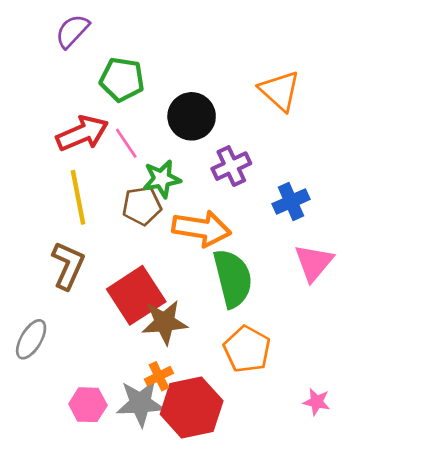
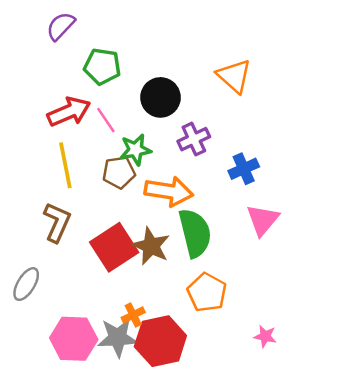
brown star: (165, 322) -> (151, 246), moved, turned 30
pink hexagon: (88, 405) -> (74, 339), size x1.5

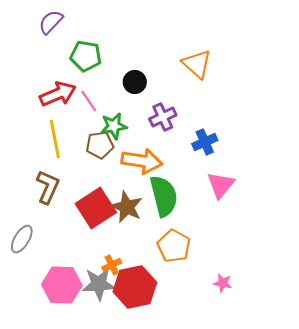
black circle: (160, 97) -> (135, 82), size x0.7

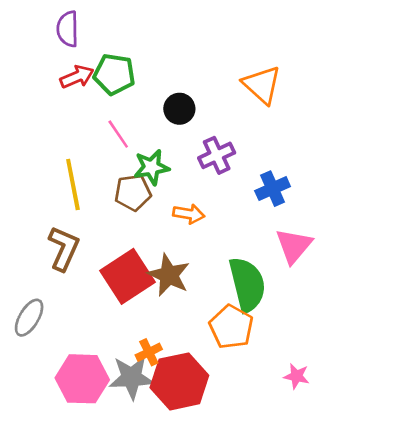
purple semicircle: (51, 22) -> (68, 29), turned -44
red arrow: (58, 94) -> (77, 77), moved, size x0.7
orange arrow: (142, 161) -> (189, 214), size x0.6
green semicircle: (164, 196) -> (247, 284), moved

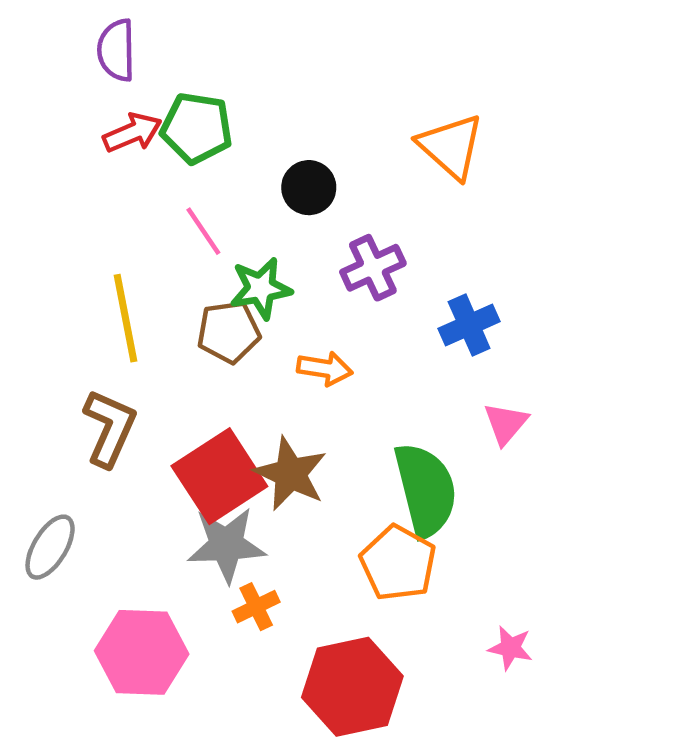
pink triangle: (294, 246) -> (506, 423), size x0.7
gray star: (132, 377) -> (226, 545), moved
red hexagon: (179, 381) -> (352, 687), moved

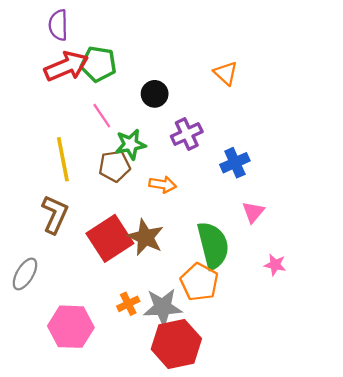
red arrow: (132, 133) -> (66, 66), size x1.5
orange triangle: (451, 146) -> (226, 73), size x0.7
gray star: (226, 545) -> (163, 307), moved
pink star: (510, 648) -> (275, 265), moved

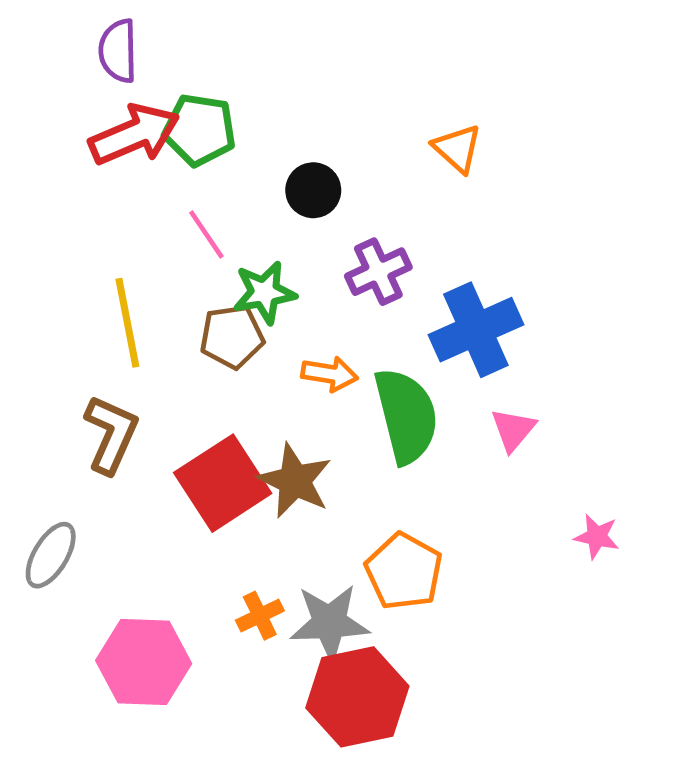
blue cross: (235, 163) -> (476, 330), size x1.5
green semicircle: (213, 245) -> (406, 416), moved
pink star: (275, 265) -> (597, 537), moved

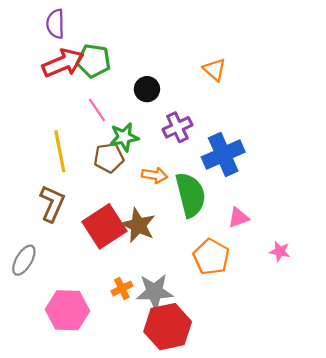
pink triangle: (513, 430) -> (238, 218), moved, turned 30
orange pentagon: (404, 571) -> (211, 257), moved

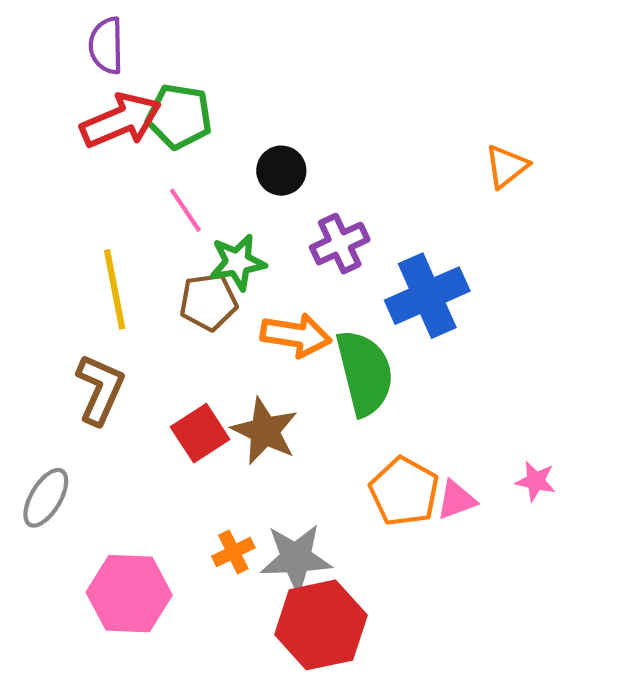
orange triangle: (214, 70) -> (506, 166), moved, turned 40
orange arrow: (155, 175) -> (296, 335), size x1.4
pink triangle: (238, 218) -> (456, 500), moved
red square: (104, 226) -> (200, 433), size x0.7

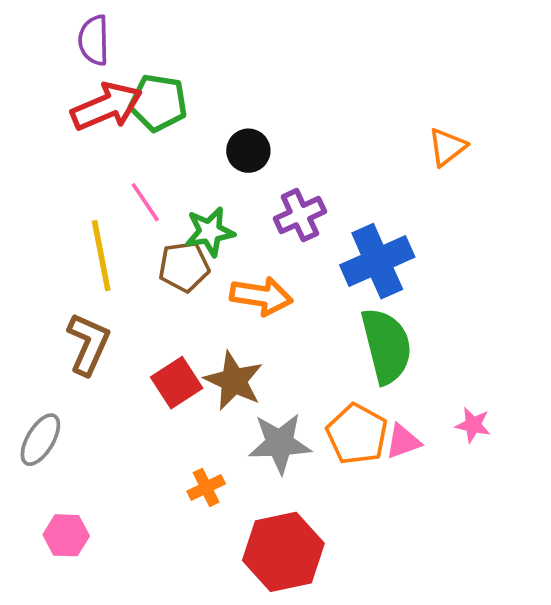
pink line: (185, 210) -> (145, 202), moved
green semicircle: (365, 373) -> (386, 346), moved
gray star: (296, 558) -> (280, 443), moved
pink hexagon: (129, 594) -> (66, 535), moved, size x0.6

